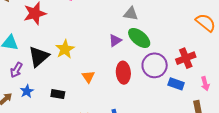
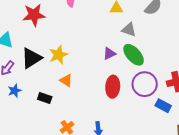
orange triangle: (88, 77) -> (66, 80), moved, turned -32

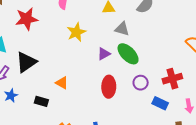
yellow star: (58, 55) -> (76, 32), moved
purple circle: (145, 84) -> (141, 83), size x0.6

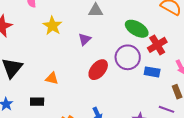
green ellipse: (128, 54) -> (137, 29), moved
purple circle: (141, 83) -> (128, 57), size x1.6
red ellipse: (109, 87) -> (98, 70), turned 55

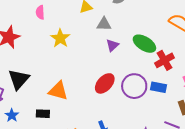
purple triangle: (85, 39) -> (112, 45), moved
purple circle: (128, 57) -> (134, 86), moved
orange triangle: (52, 78) -> (58, 91), size x1.5

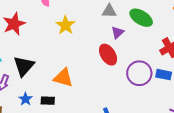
green ellipse: (144, 44) -> (141, 18), moved
red ellipse: (105, 83) -> (108, 55), moved, turned -75
blue star: (12, 115) -> (25, 99), moved

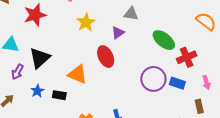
green ellipse: (141, 18) -> (164, 40), moved
purple triangle: (118, 32) -> (118, 33), moved
red ellipse: (108, 55) -> (106, 57), moved

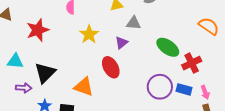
purple arrow: (18, 72) -> (24, 88), turned -112
pink arrow: (206, 82) -> (205, 92), moved

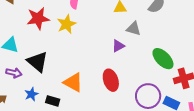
yellow star: (89, 34) -> (67, 24), moved
red ellipse: (111, 67) -> (111, 80), moved
black triangle: (45, 73) -> (38, 62), turned -45

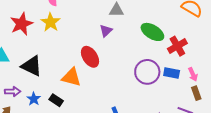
purple arrow: (14, 73) -> (13, 91), moved
red ellipse: (111, 80) -> (90, 57), moved
black rectangle: (53, 101) -> (56, 100), turned 32

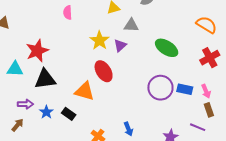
yellow star: (51, 22) -> (100, 40), moved
red star: (21, 24) -> (37, 51), moved
red cross: (177, 46) -> (210, 58), moved
black triangle: (32, 66) -> (45, 79), turned -35

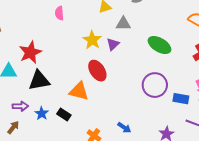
blue rectangle: (185, 89) -> (181, 99), moved
blue arrow: (128, 129) -> (124, 128), turned -32

